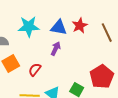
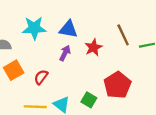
red star: (80, 26) -> (93, 47), moved

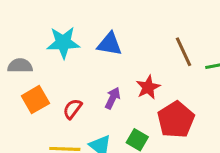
red star: (93, 47) -> (148, 87), moved
purple arrow: (65, 53) -> (113, 98), moved

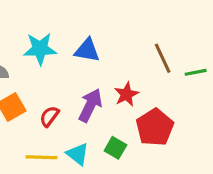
purple arrow: (113, 98) -> (90, 105), size x1.5

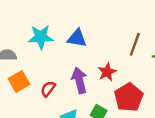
brown line: (163, 58) -> (135, 44), turned 45
purple arrow: (90, 105) -> (79, 80), turned -40

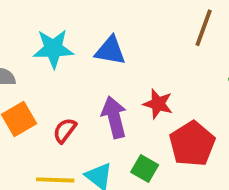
brown line: (135, 44) -> (204, 28), moved
red star: (107, 72) -> (158, 104), turned -30

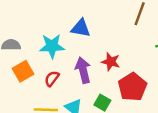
cyan star: (53, 49) -> (52, 46), moved

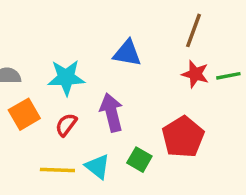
blue triangle: (81, 28) -> (127, 53), moved
red star: (111, 62) -> (195, 74), moved

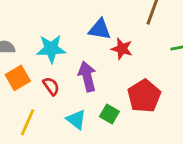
red star: (195, 74) -> (122, 49), moved
red semicircle: (66, 125) -> (51, 86), turned 108
yellow line: (57, 170) -> (28, 122), moved, turned -68

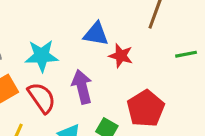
red semicircle: (51, 86) -> (42, 98), size x1.5

